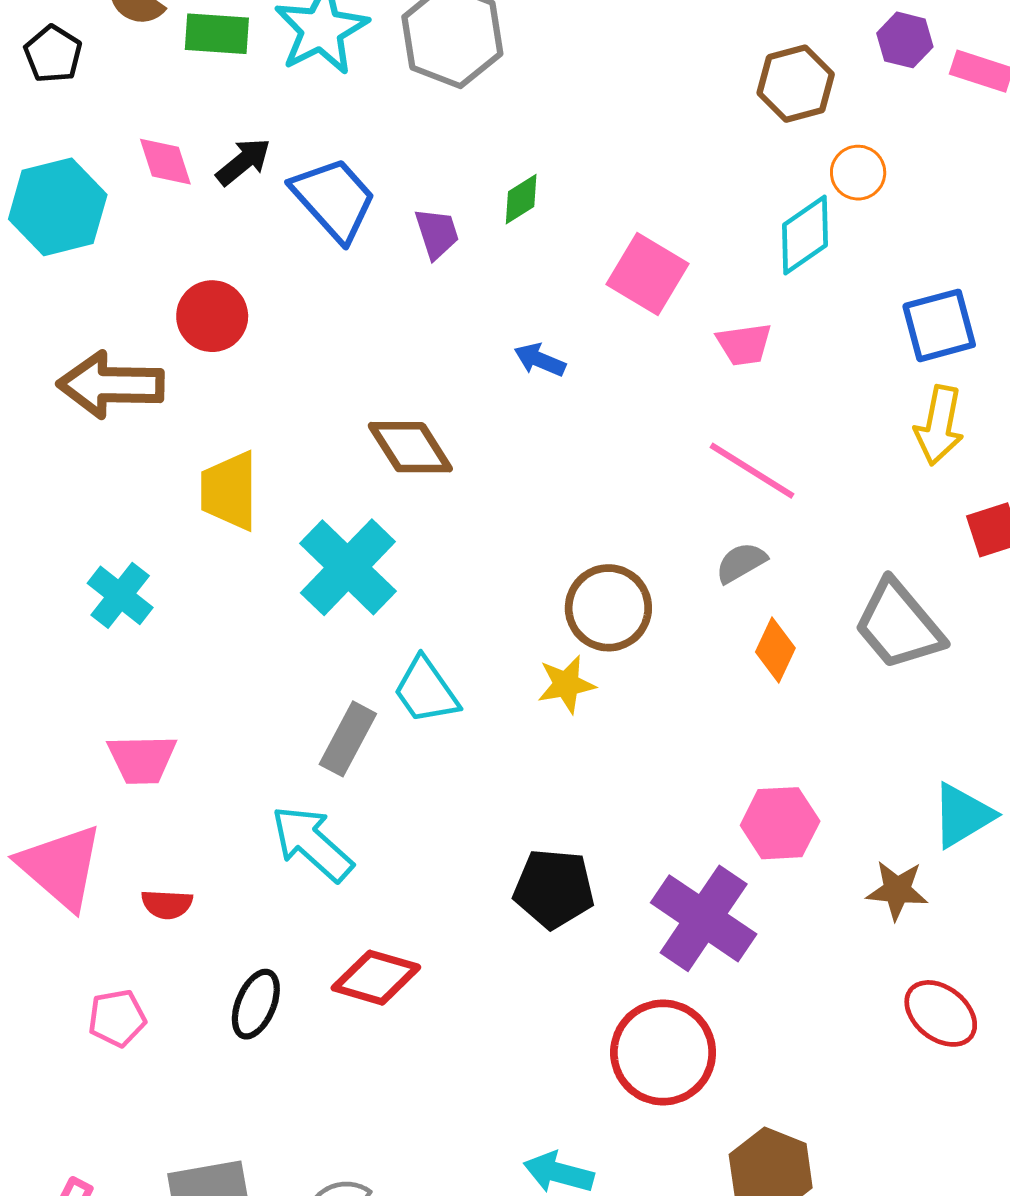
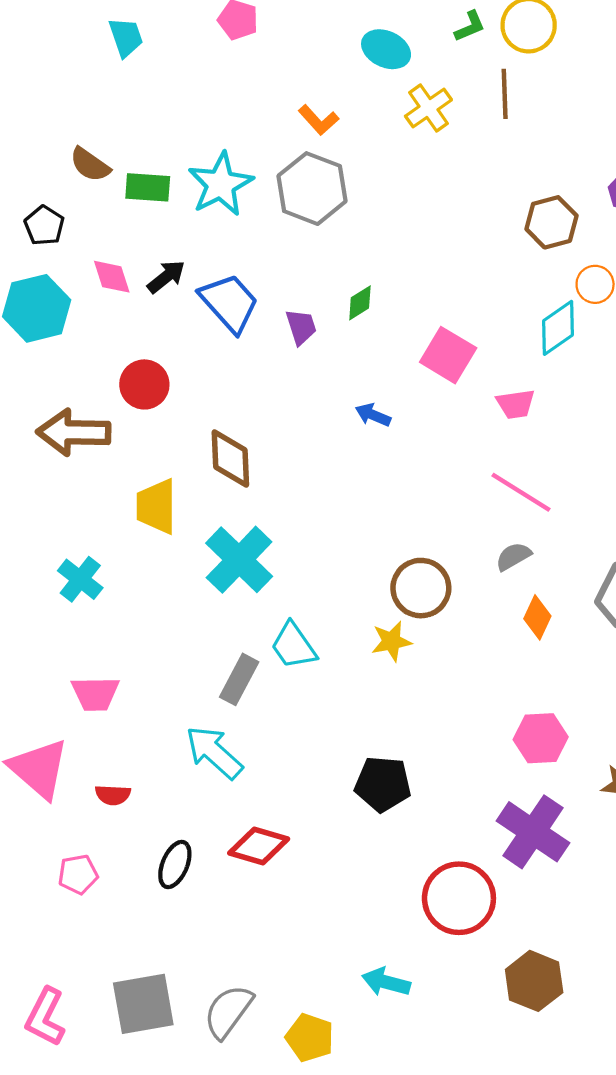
black pentagon: (53, 54) -> (44, 226), moved
brown diamond: (410, 447) -> (230, 458), moved, turned 30
purple cross: (704, 918) -> (533, 832), moved

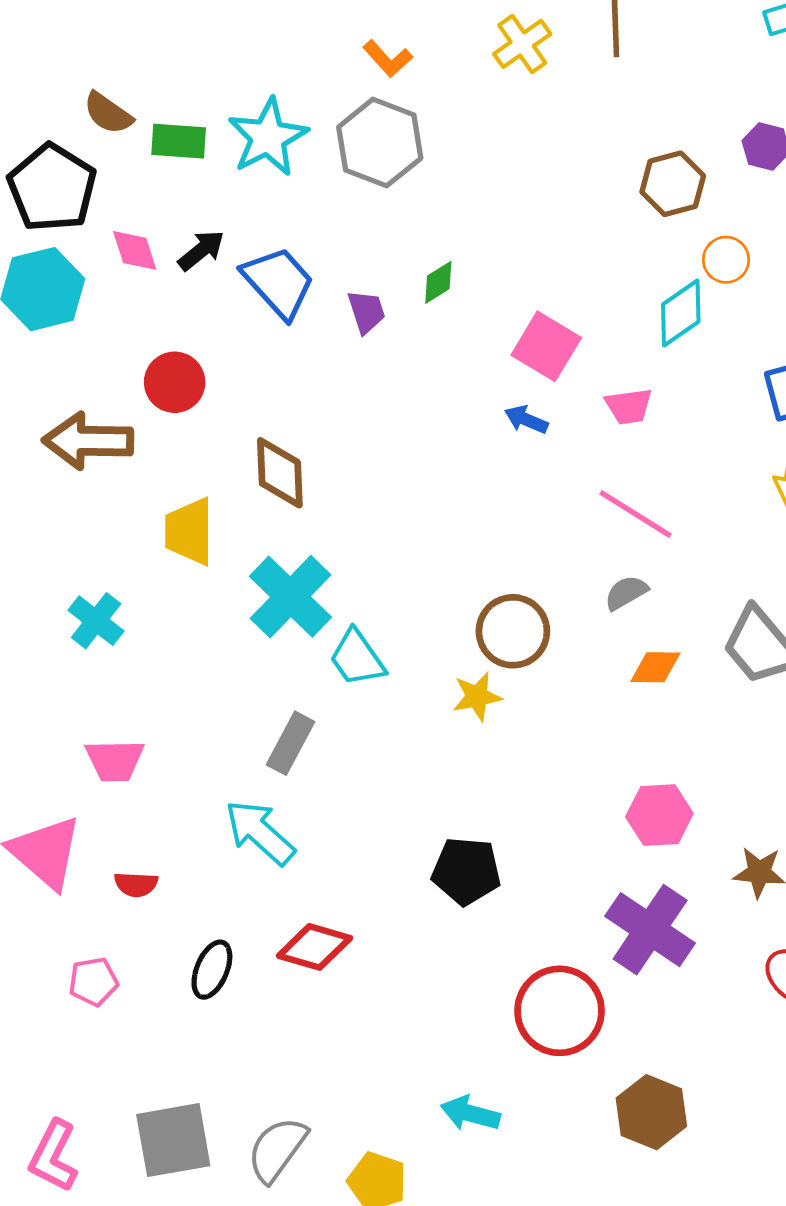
black pentagon: (44, 226) -> (52, 188), size x1.8
blue arrow: (373, 415) -> (526, 420), moved
orange diamond: (537, 617) -> (655, 667), turned 66
cyan trapezoid: (294, 646) -> (357, 658), moved

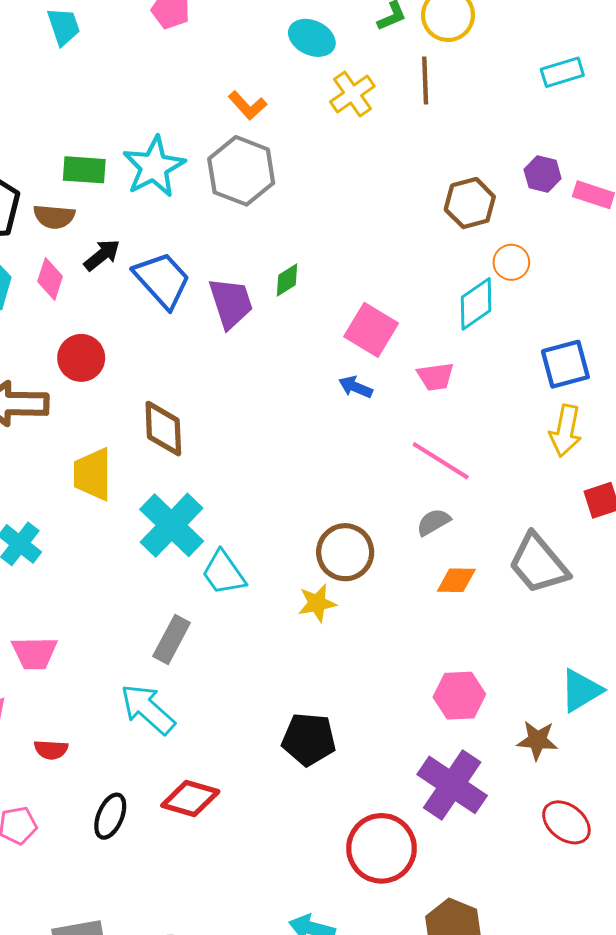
brown semicircle: (108, 113) -> (54, 217), moved, turned -30
pink diamond: (135, 250) -> (50, 279), moved, turned 36
purple trapezoid: (366, 312) -> (231, 303), size x1.5

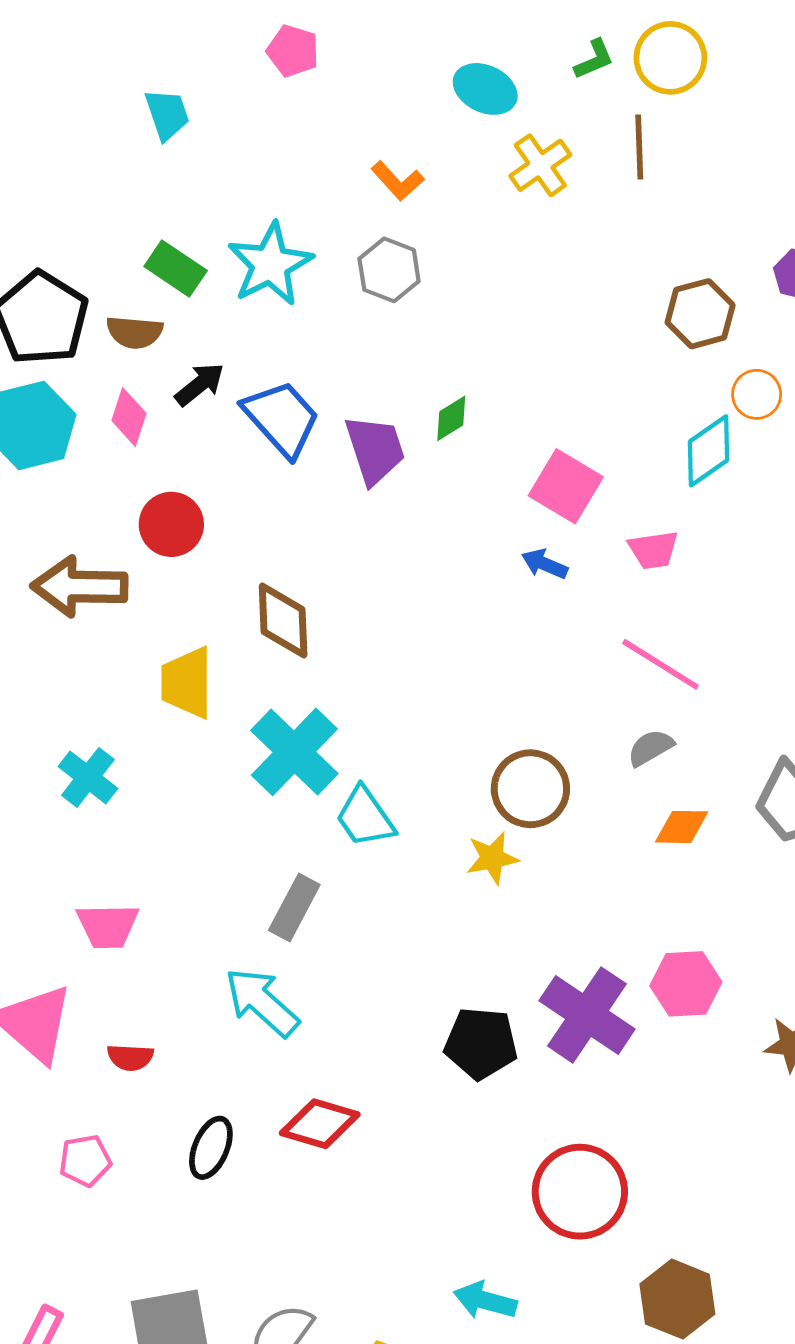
cyan trapezoid: (64, 26) -> (167, 114), moved
green rectangle: (84, 170) -> (176, 269), turned 30
gray hexagon: (241, 171) -> (389, 270), size x0.7
purple cross: (452, 785) -> (587, 1015), moved

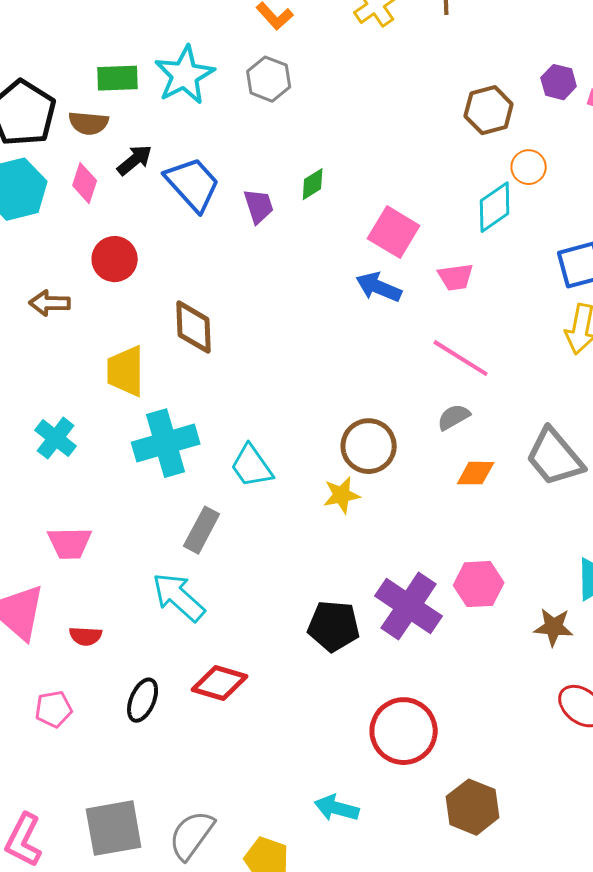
green rectangle: (176, 269) -> (118, 78), turned -36
purple trapezoid: (375, 449) -> (259, 206), size x0.7
blue arrow: (545, 564) -> (379, 287), size x1.4
brown arrow: (79, 587) -> (50, 303), size x0.6
cyan cross: (294, 752) -> (166, 443), moved, turned 30

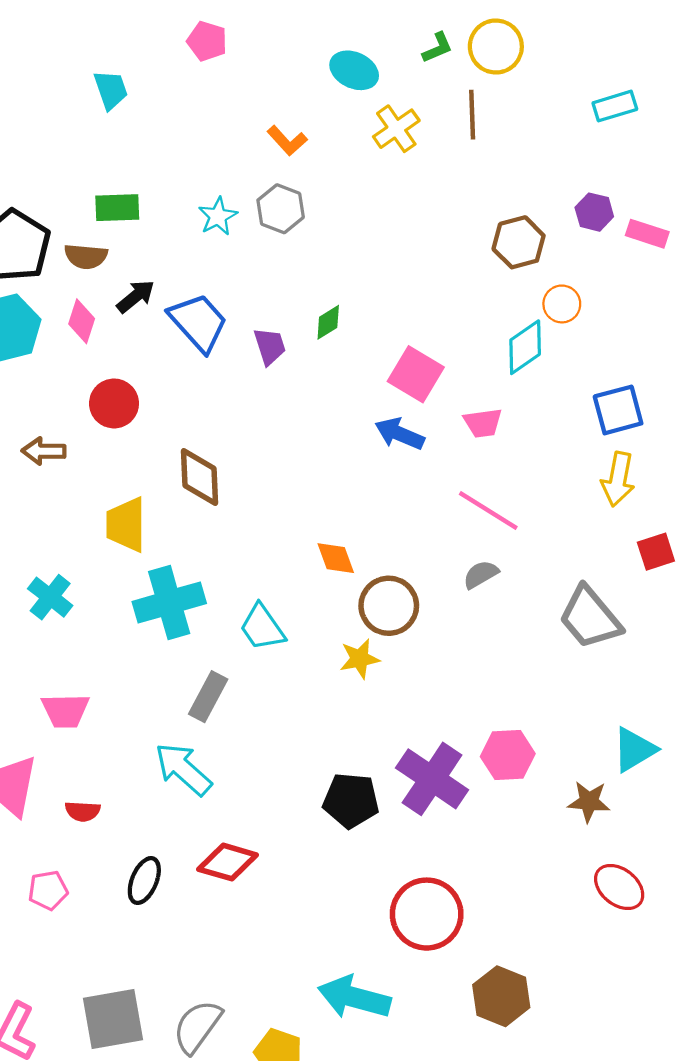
cyan star: (185, 75) -> (218, 216), moved, size x0.6
orange diamond: (476, 473) -> (336, 558), moved, turned 69
cyan arrow: (337, 808) -> (354, 997), size x1.5

